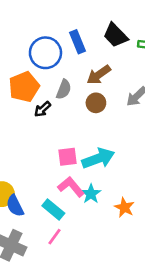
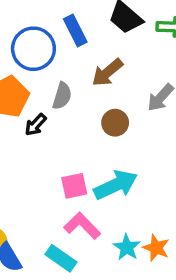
brown circle: (96, 103) -> (115, 123), moved
cyan star: (91, 194) -> (127, 247), moved

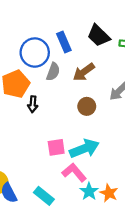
gray semicircle: (62, 96) -> (53, 72), moved
black arrow: (36, 125) -> (33, 104), turned -42
pink L-shape: (82, 226) -> (74, 172), moved

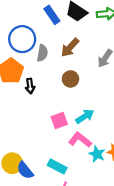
blue rectangle: (64, 42) -> (52, 15), moved
brown circle: (87, 106) -> (70, 79), moved
cyan arrow: (84, 149) -> (85, 116), size x0.7

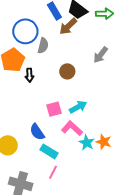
brown arrow: (70, 47) -> (68, 26), moved
blue semicircle: (25, 170) -> (37, 132), moved

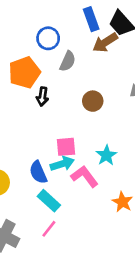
blue circle: (25, 31) -> (48, 38), size x0.7
cyan arrow: (78, 107) -> (62, 164), moved
cyan star: (87, 143) -> (106, 155), moved

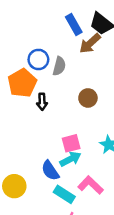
blue circle: (48, 38) -> (38, 59), moved
pink L-shape: (85, 176) -> (91, 185), moved

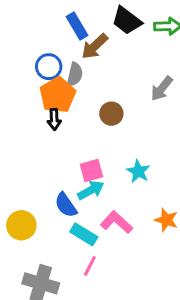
blue rectangle: (74, 25) -> (77, 26), moved
brown arrow: (90, 43) -> (95, 46), moved
orange pentagon: (22, 83) -> (58, 95), moved

